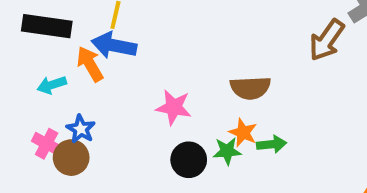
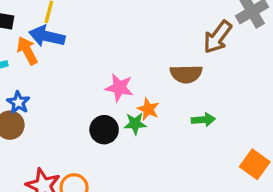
brown semicircle: (250, 88) -> (186, 74), moved
pink star: (174, 107) -> (119, 88), moved
green arrow: (272, 144) -> (203, 120), moved

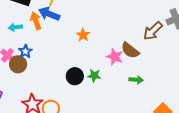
brown semicircle: (186, 74) -> (130, 50), turned 30
pink star: (119, 88) -> (115, 57), moved
orange star: (148, 109) -> (83, 35), moved

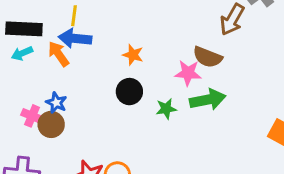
cyan arrow: (15, 27) -> (22, 53), moved
black circle: (75, 76) -> (129, 92), moved
green arrow: (136, 80) -> (208, 100), moved, size x1.6

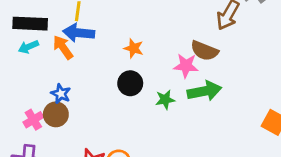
pink cross: (32, 116) -> (33, 120), moved, turned 36

